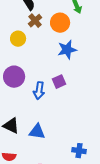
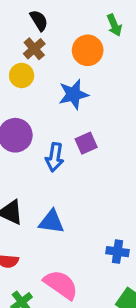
brown cross: (35, 21) -> (34, 49), moved
blue star: (67, 50) -> (73, 94), moved

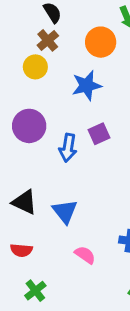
blue triangle: (51, 222) -> (65, 211), turned 44
pink semicircle: (61, 285) -> (85, 255), moved, size x0.6

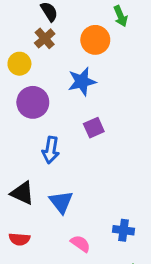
yellow circle: (35, 67) -> (19, 64), moved
purple circle: (29, 126) -> (33, 102), moved
blue arrow: (68, 148) -> (51, 150), moved

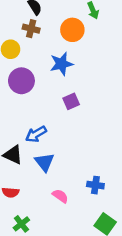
brown cross: (45, 38) -> (31, 29), turned -35
blue arrow: (51, 150) -> (36, 134), moved, turned 50

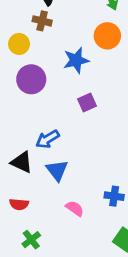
orange circle: (72, 30) -> (107, 36), moved

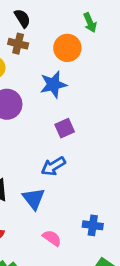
orange circle: (107, 36) -> (67, 48), moved
blue arrow: (48, 139) -> (53, 166), moved

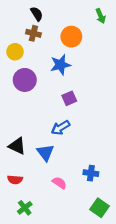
green arrow: (90, 23) -> (101, 16), moved

